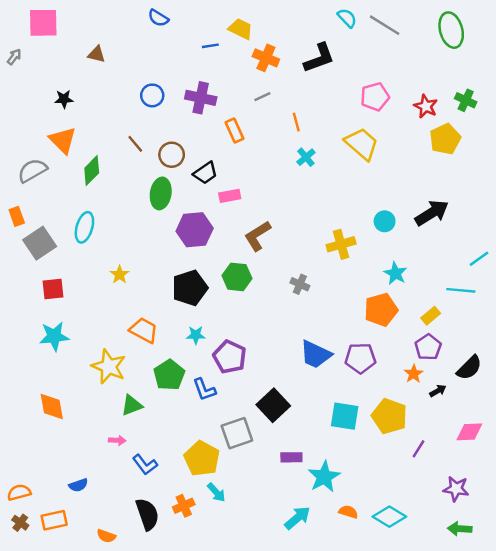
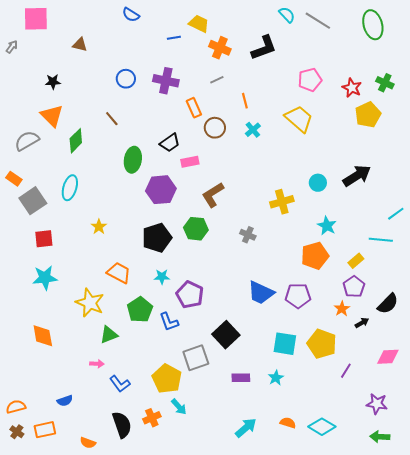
brown circle: (172, 155) -> (215, 128), moved
orange rectangle: (17, 216) -> (14, 179), turned -35
cyan star: (324, 477) -> (276, 378), moved, size x0.6

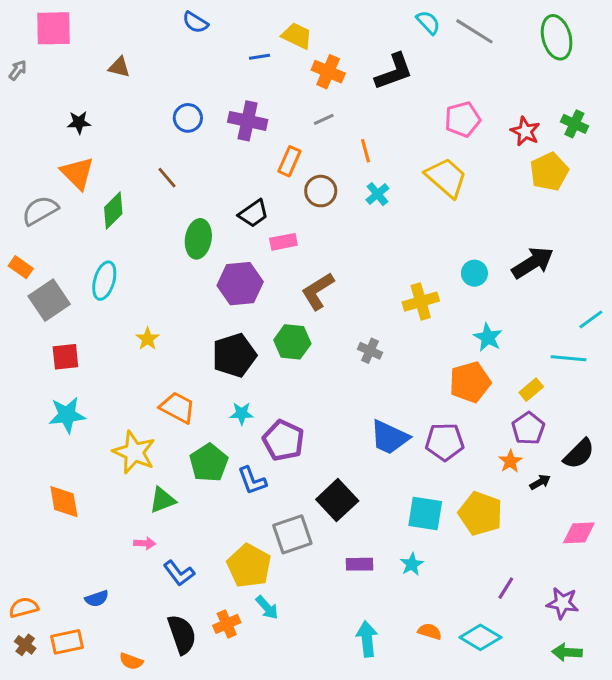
orange rectangle: (194, 108) -> (289, 161), turned 48
purple line: (346, 371) -> (506, 588), moved
cyan arrow: (246, 428) -> (367, 639), turned -55

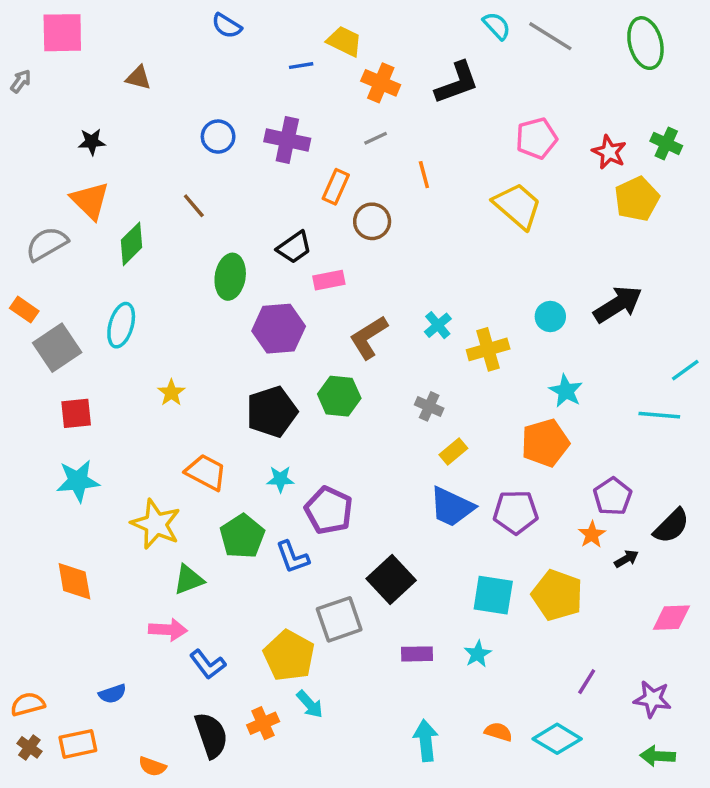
cyan cross: (377, 194) -> (438, 325), moved
yellow rectangle: (531, 390) -> (453, 451), moved
pink arrow: (145, 543) -> (168, 630), size x1.5

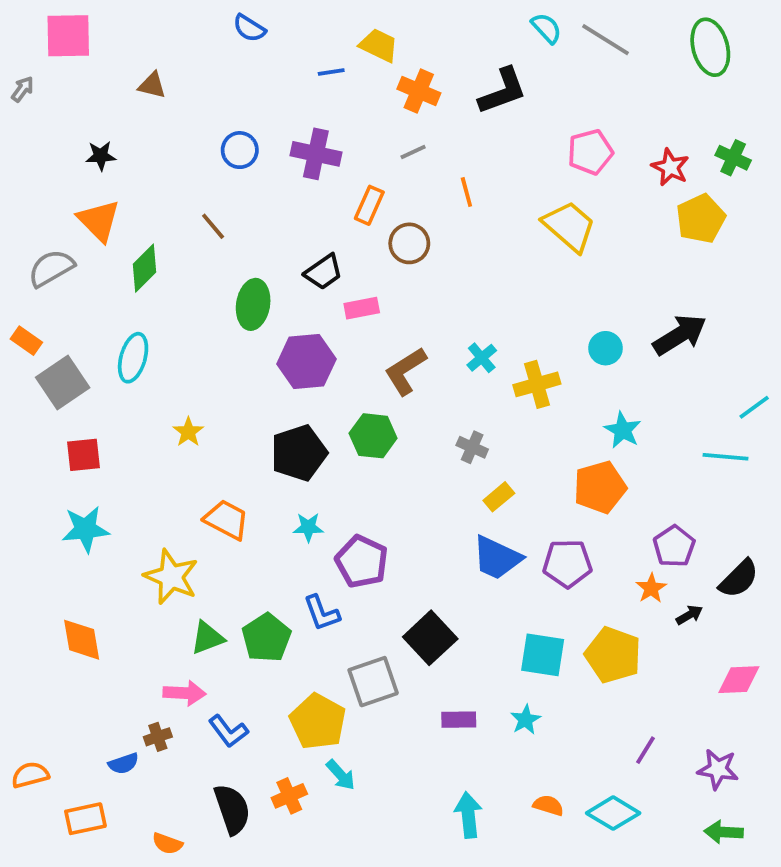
green pentagon: (242, 536) -> (266, 638), moved
brown cross: (29, 747) -> (158, 737), moved, turned 35

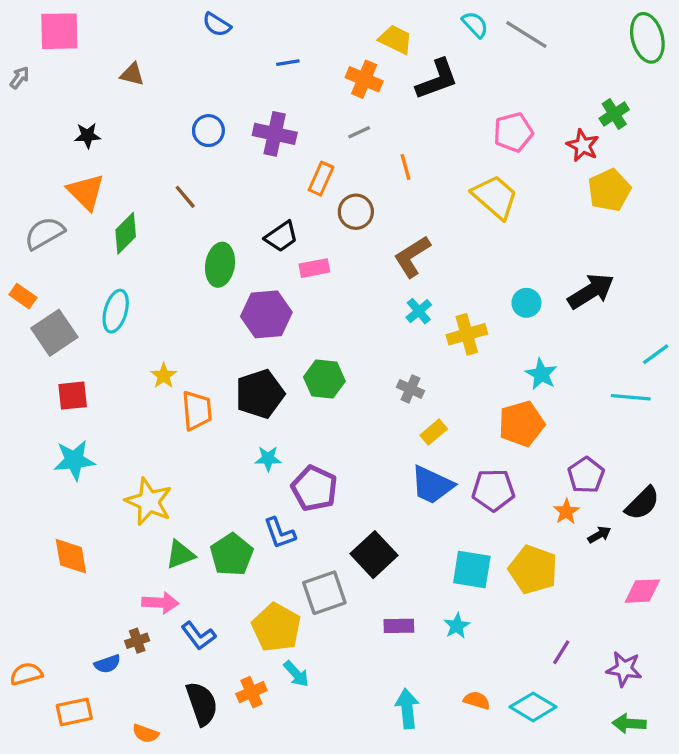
yellow trapezoid: (379, 45) -> (396, 39), moved
green ellipse: (710, 47) -> (647, 38), moved
green cross: (733, 158) -> (614, 114), moved, turned 32
brown L-shape: (405, 371) -> (412, 256), moved
orange trapezoid: (226, 520) -> (197, 410), moved, turned 57

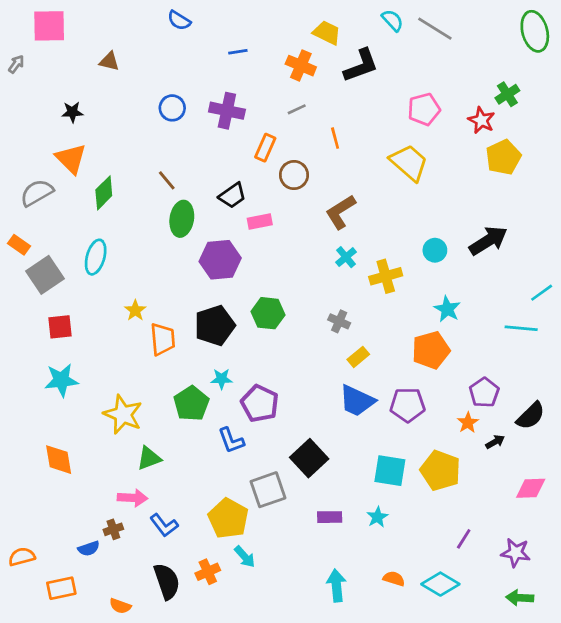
brown line: (185, 197) -> (167, 180), moved
green pentagon: (232, 555) -> (191, 403), moved

